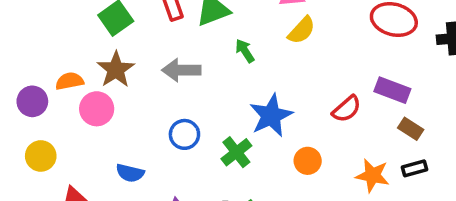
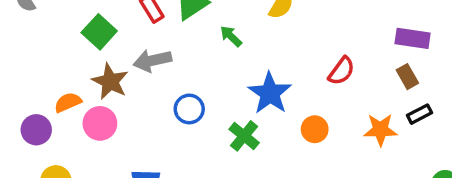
gray arrow: (181, 70) -> (152, 60), moved
purple rectangle: (392, 90) -> (413, 38), moved
brown rectangle: (411, 129) -> (407, 77), turned 40
blue circle: (184, 134) -> (189, 109), moved

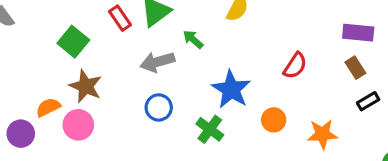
gray arrow: (152, 60) -> (157, 62), moved
orange star: (380, 130) -> (322, 134), moved

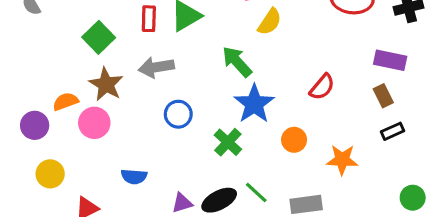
red rectangle: (120, 18) -> (149, 19), turned 30
green arrow: (193, 39) -> (237, 62), moved, size x1.5
gray arrow: (157, 62) -> (156, 67), moved

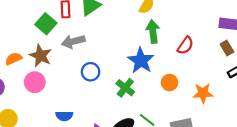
green square: (99, 37) -> (46, 24), moved
green arrow: (237, 62) -> (153, 32), moved, turned 40
orange semicircle: (66, 102) -> (14, 59), moved

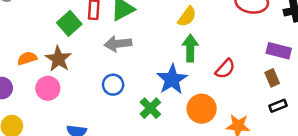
gray arrow: (73, 41) -> (118, 44), moved
orange circle: (170, 83) -> (202, 109), size x1.5

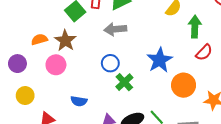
green arrow: (190, 48) -> (195, 27), moved
green cross: (150, 108) -> (124, 82), moved

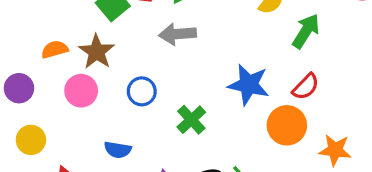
green arrow: (195, 27) -> (306, 31), turned 30
red semicircle: (204, 52) -> (306, 87), moved
blue star: (160, 60) -> (249, 85), turned -30
blue circle: (110, 63) -> (142, 91), moved

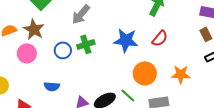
gray arrow: (177, 34) -> (81, 14), turned -40
green cross: (191, 120) -> (86, 44), moved, turned 30
orange circle: (287, 125) -> (145, 73), moved

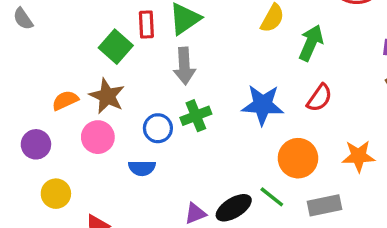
gray arrow: (81, 14) -> (184, 66), turned -40
blue semicircle: (52, 86) -> (142, 168), moved

